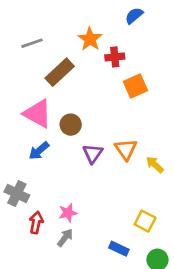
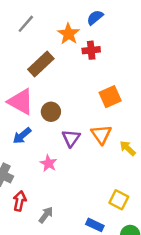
blue semicircle: (134, 16) -> (95, 17), moved
gray line: (32, 43) -> (26, 24), moved, turned -30
orange square: (135, 86) -> (110, 97), moved
pink star: (68, 213) -> (48, 163), moved, turned -30

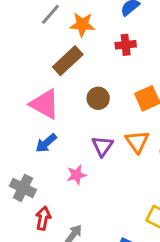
orange star: (69, 34) -> (82, 25), moved, turned -30
brown circle: (51, 112) -> (98, 98), moved
pink star: (48, 163) -> (76, 175), turned 30

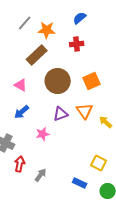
brown circle: (98, 98) -> (58, 81), size x1.6
pink triangle: (45, 104) -> (21, 85), size x0.6
purple triangle: (102, 146) -> (61, 114), turned 35

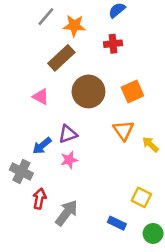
blue arrow: (22, 112) -> (42, 146), moved
purple triangle: (61, 114) -> (68, 134), moved
gray arrow: (41, 175) -> (67, 213), size x1.5

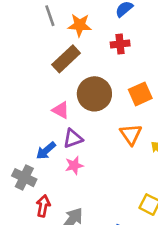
gray line: (46, 17) -> (50, 16), turned -60
pink triangle: (41, 97) -> (61, 110), moved

